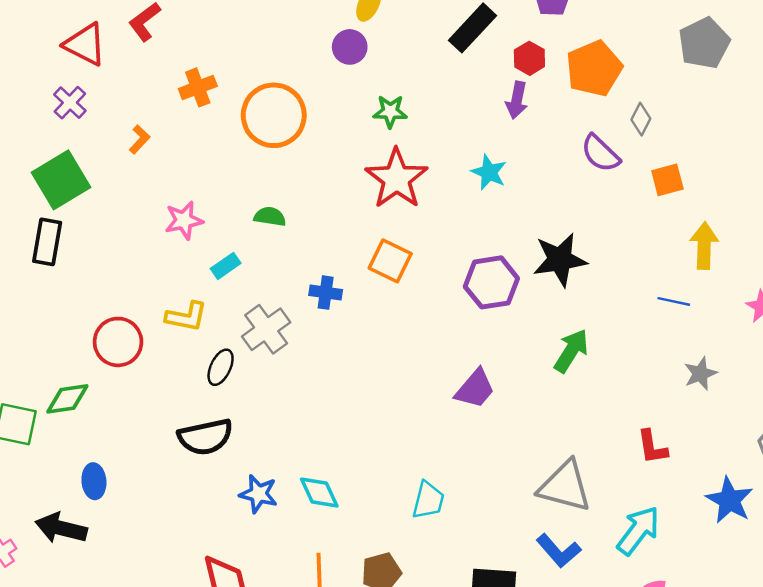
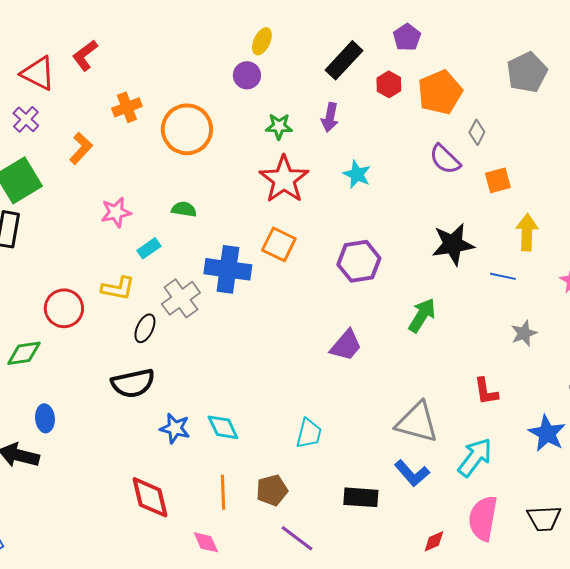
purple arrow: (517, 100) -> (330, 117), moved
orange L-shape: (140, 139) -> (81, 148), size x1.4
black star: (560, 260) -> (453, 244), moved
blue cross: (326, 293) -> (228, 269), size x1.8

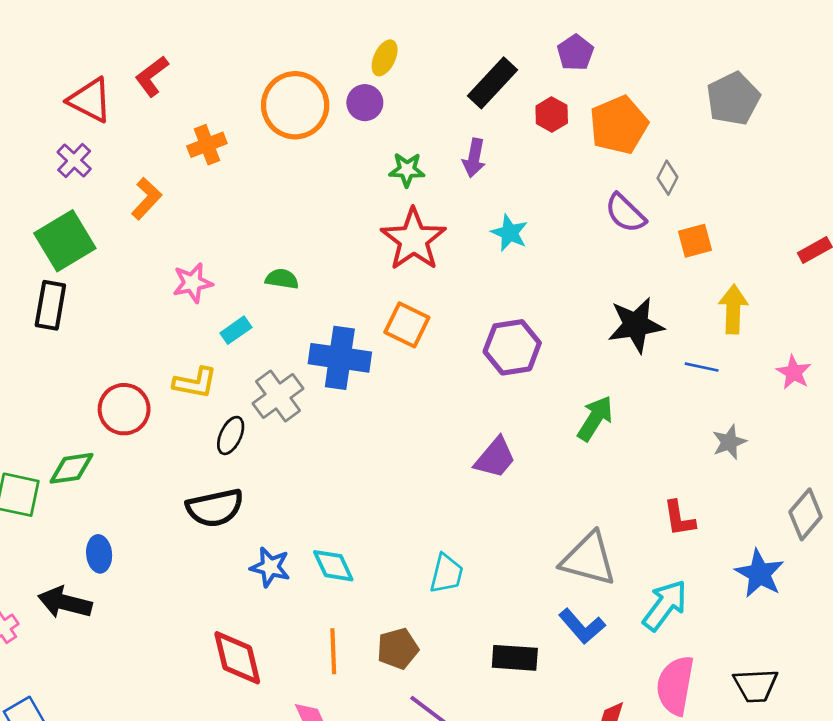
orange circle: (187, 129) -> (295, 105), moved

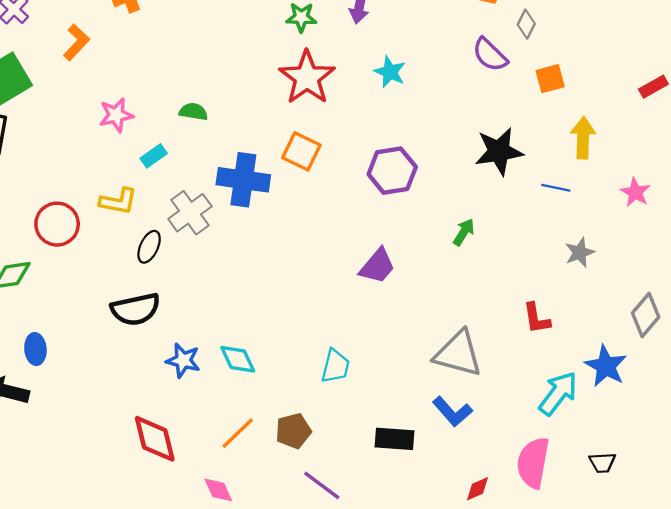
green arrow: (595, 418) -> (464, 232), size x0.7
cyan arrow: (665, 605) -> (558, 393), moved
orange line: (333, 651) -> (238, 433), turned 48
black trapezoid: (756, 685) -> (602, 463), size x0.7

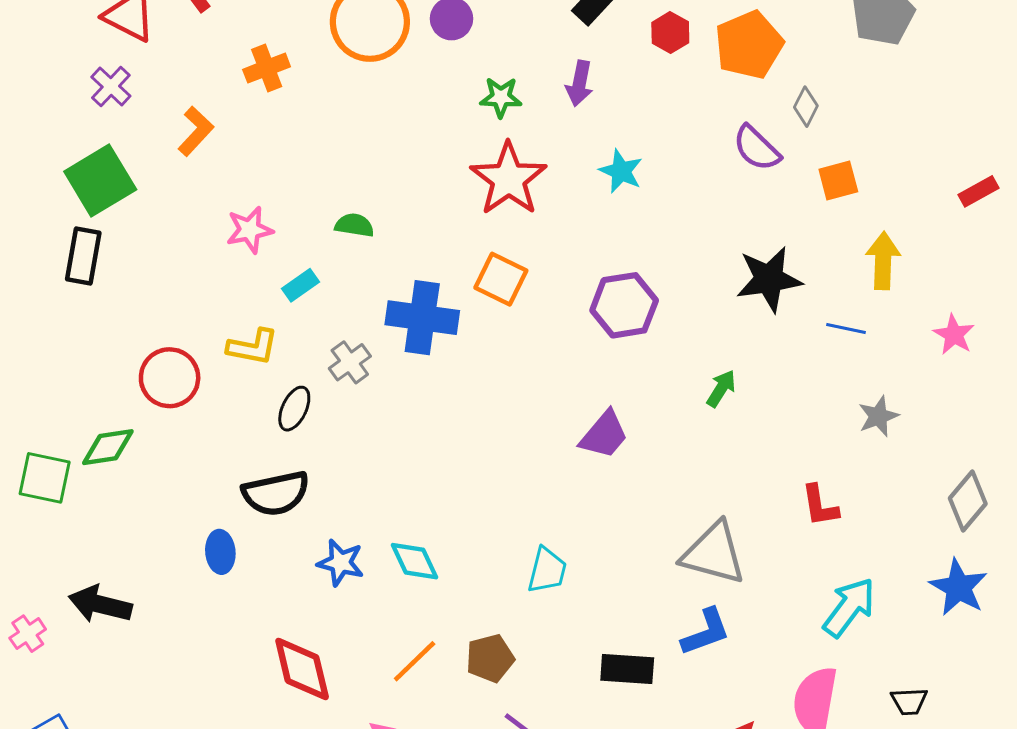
gray cross: (190, 213) -> (350, 362), size x0.7
blue ellipse: (35, 349) -> (220, 552), moved
blue star: (606, 366) -> (959, 587), moved
blue L-shape: (452, 412) -> (706, 632), turned -69

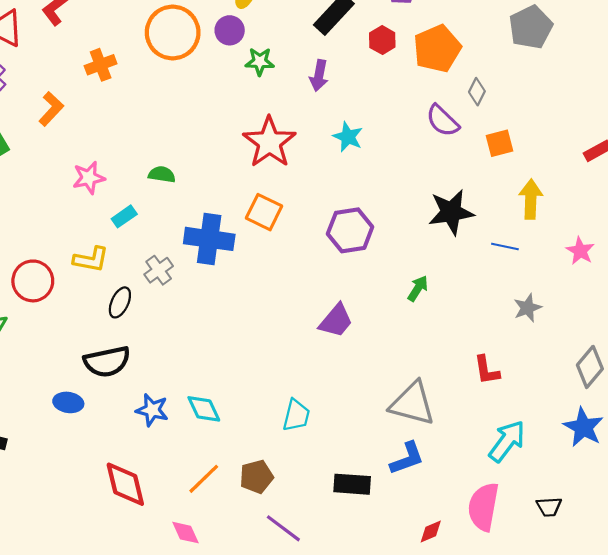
green star: (501, 97) -> (260, 62), moved
blue ellipse: (220, 552) -> (68, 402), turned -76

